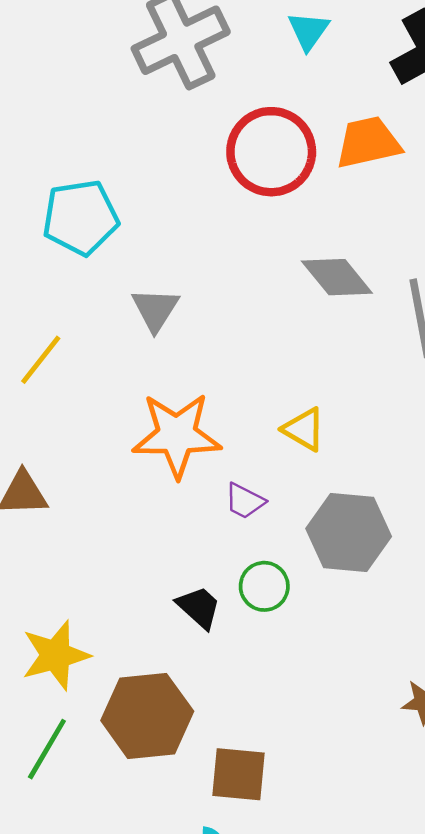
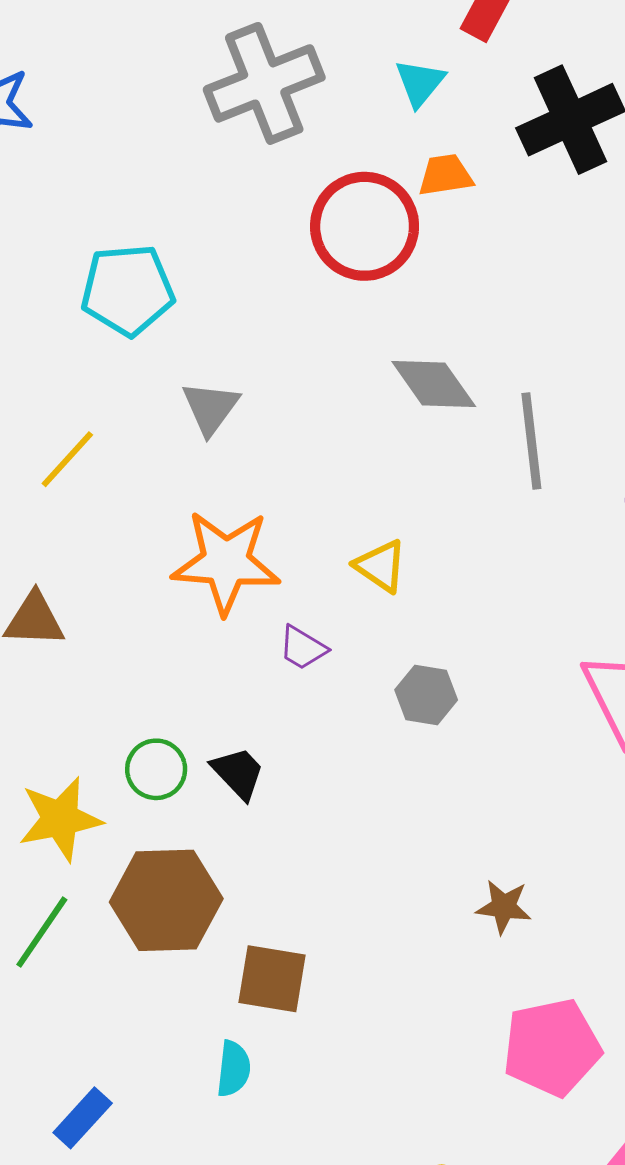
orange trapezoid: (368, 142) -> (445, 175), moved, size x0.7
gray hexagon: (349, 533) -> (426, 695), size x0.6
green circle: (264, 586) -> (156, 769), moved

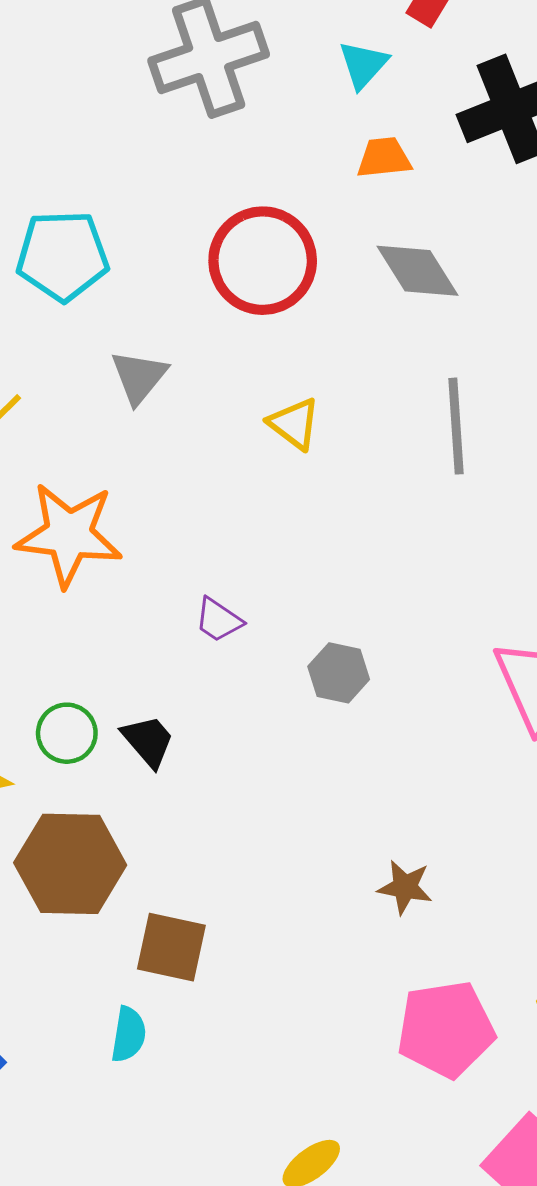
red circle: (365, 226) -> (263, 261), moved
gray diamond: (434, 384) -> (417, 271), moved
orange star: (226, 562) -> (69, 535), moved
yellow triangle: (381, 566) -> (294, 424), moved

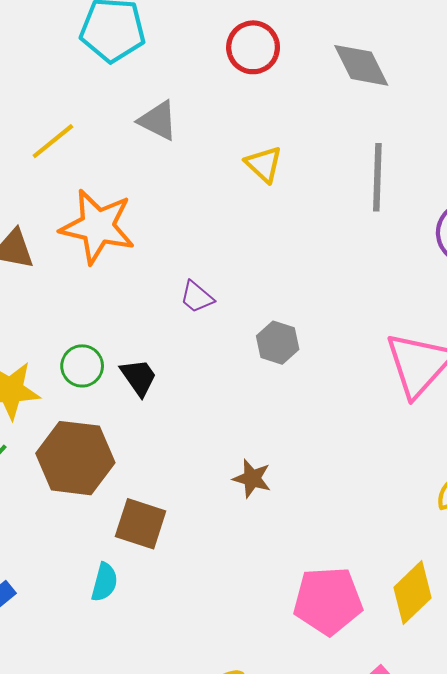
red circle: (263, 261) -> (253, 47), size x0.7
gray triangle: (139, 377) -> (158, 120), turned -48
brown star: (405, 887) -> (252, 478), moved

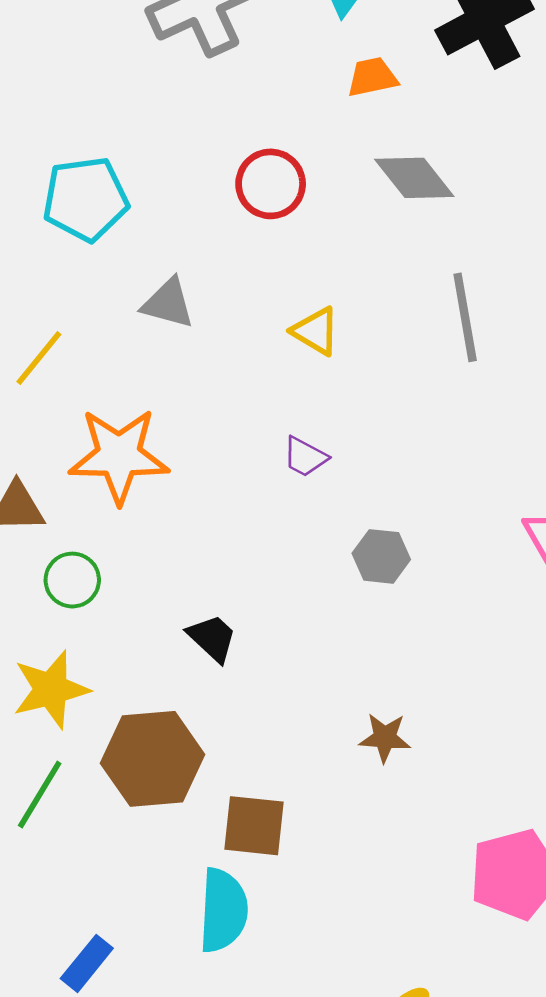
purple trapezoid: (197, 297) -> (305, 457), moved
green circle: (82, 366) -> (72, 580), moved
cyan semicircle: (104, 582) -> (223, 910), size x1.6

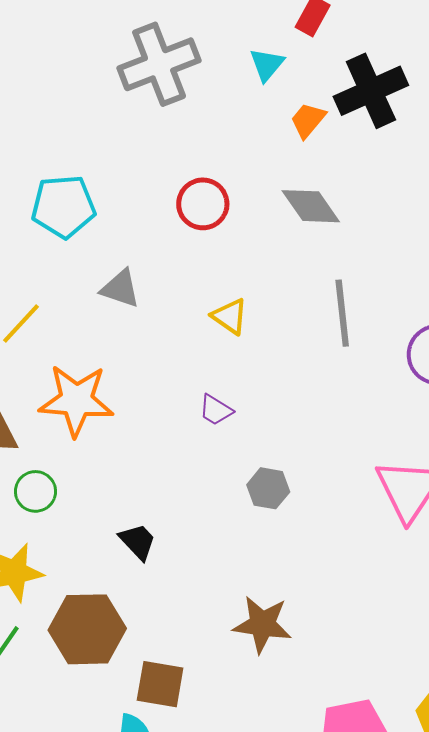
orange trapezoid: (372, 77) -> (308, 120), moved, turned -42
brown star: (385, 738) -> (262, 624), size x1.5

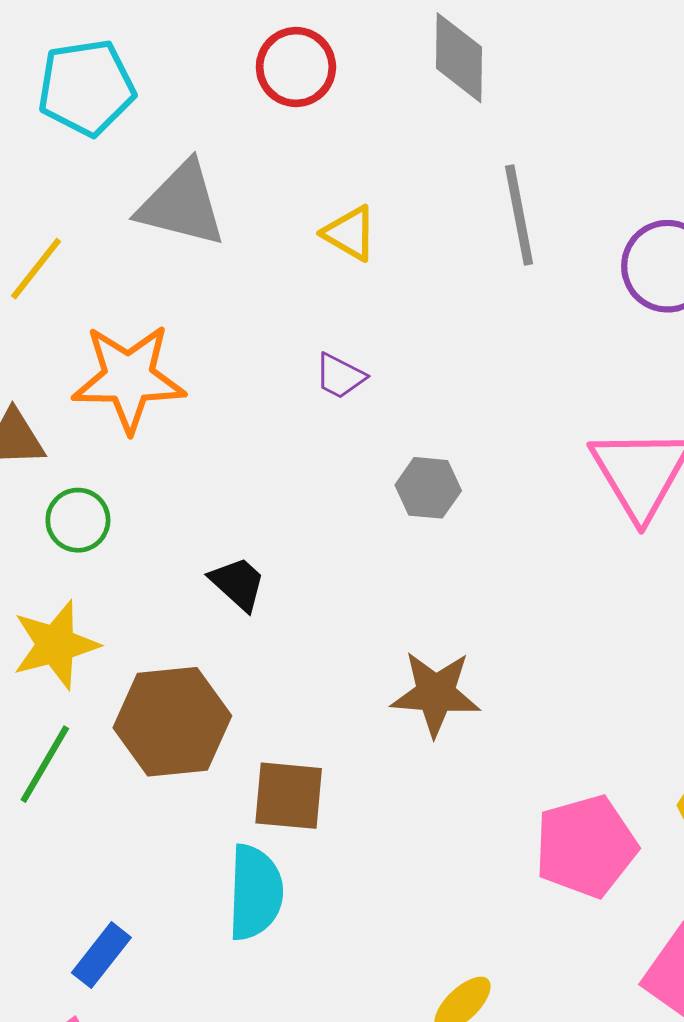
gray diamond: (311, 206) -> (459, 58), turned 40
gray triangle: (120, 289) -> (182, 204), size x1.5

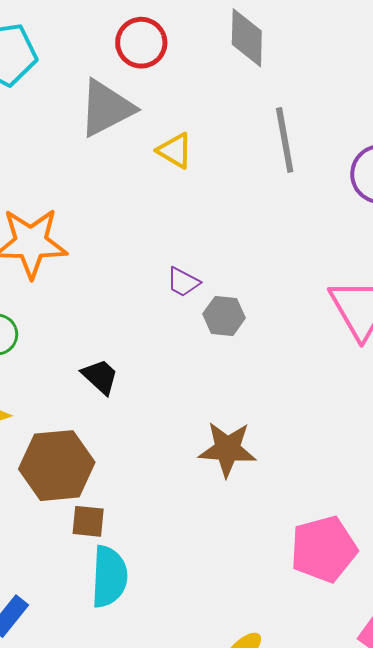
gray triangle: (182, 204) -> (106, 108), moved, turned -42
purple trapezoid: (340, 376) -> (183, 282), moved
brown square: (289, 796) -> (88, 521), moved, size x0.7

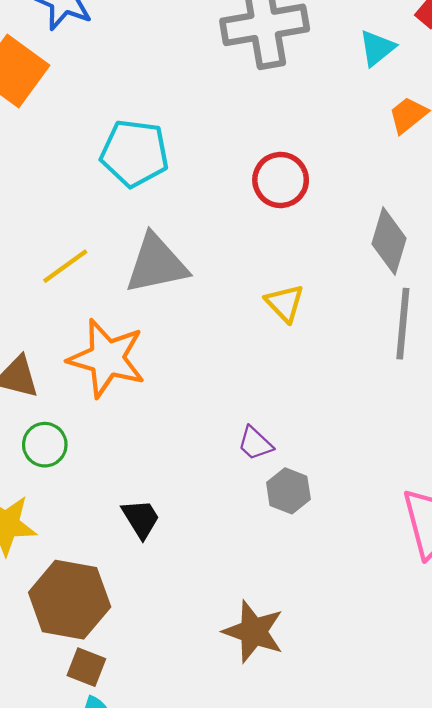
gray diamond: (247, 38) -> (389, 241), moved
gray triangle: (106, 108) -> (156, 264), moved

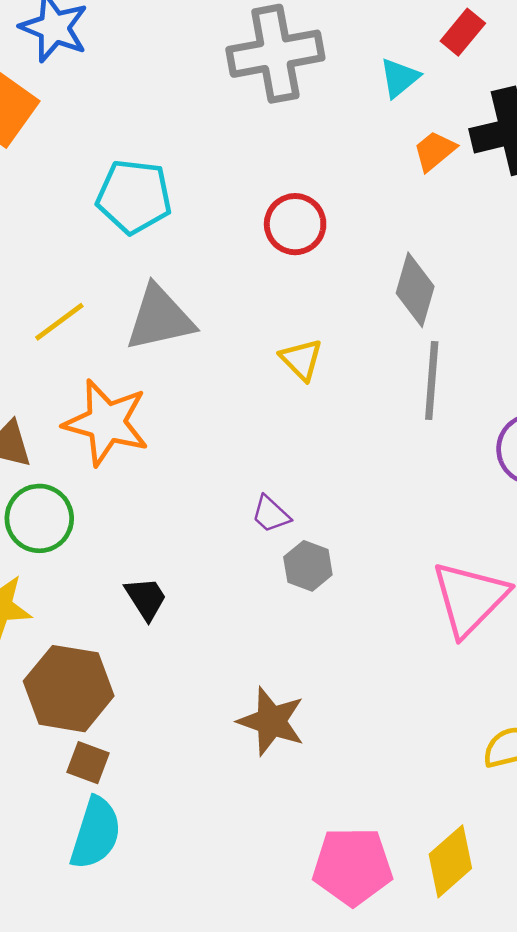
green circle: (45, 445) -> (39, 518), size x1.4

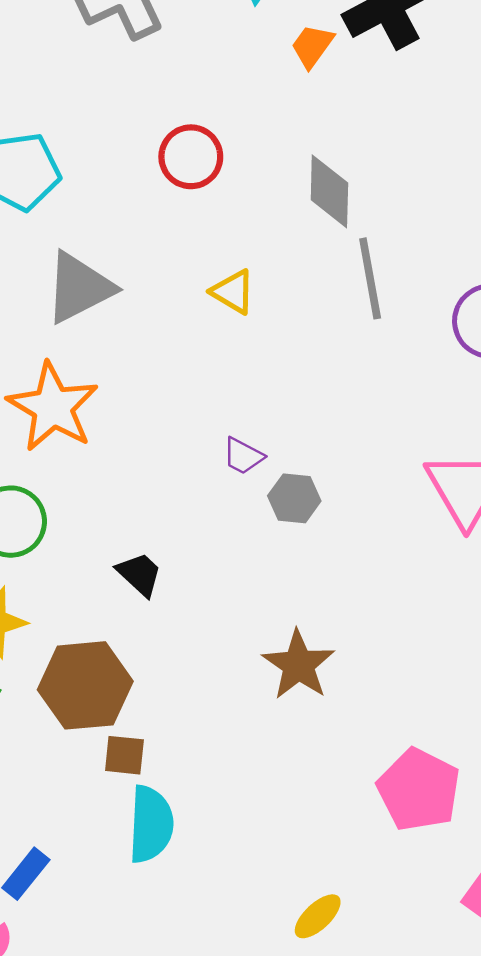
orange star: (106, 423) -> (53, 407), turned 30
brown star: (271, 721) -> (298, 665), turned 30
pink pentagon: (352, 866) -> (419, 790), turned -30

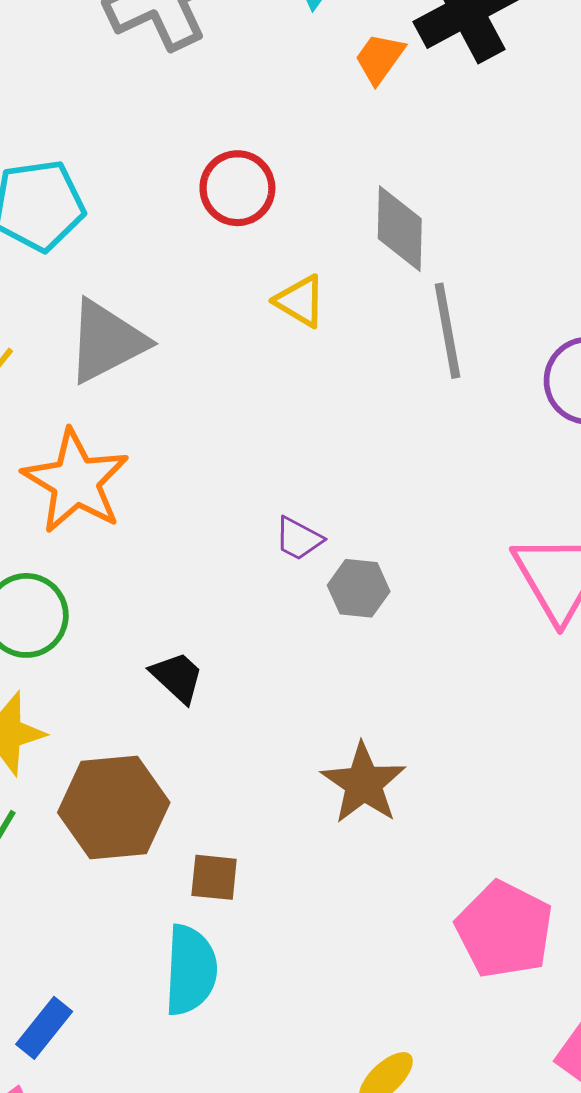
yellow triangle: (233, 292) -> (300, 301), moved
brown square: (124, 755) -> (214, 877), moved

